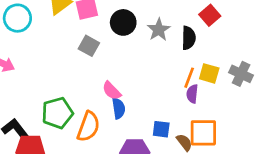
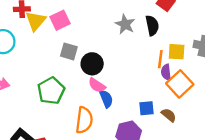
black circle: (123, 22) -> (92, 64), moved
green pentagon: (57, 113) -> (51, 91), moved
orange square: (203, 133) -> (180, 84), moved, turned -30

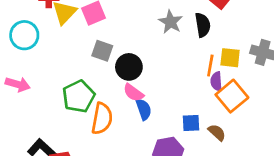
orange semicircle: (84, 120) -> (102, 119), moved

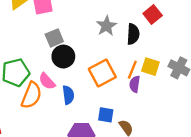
gray square: (102, 51) -> (54, 38), moved, turned 36
pink semicircle: (133, 93) -> (47, 81), moved
orange square: (232, 96) -> (102, 73), moved

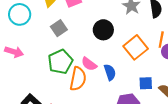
gray square: (54, 38) -> (59, 28), moved
black circle: (63, 57) -> (103, 30), moved

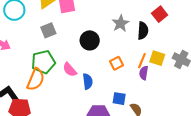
orange square: (136, 47) -> (117, 63), size x0.6
orange semicircle: (78, 79) -> (36, 79), moved

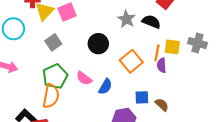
black semicircle: (143, 31) -> (151, 22), turned -60
orange square: (117, 63) -> (131, 61), size x1.5
blue semicircle: (88, 81) -> (105, 87), turned 49

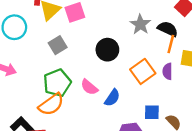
orange line: (157, 53) -> (171, 44), moved
purple semicircle: (162, 65) -> (167, 71), moved
orange semicircle: (51, 96) -> (51, 104), turned 40

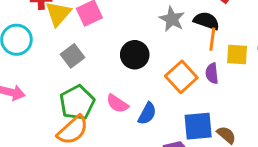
blue square: (152, 112) -> (198, 126), size x1.5

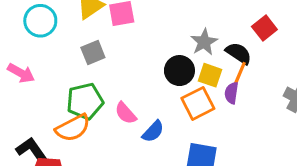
yellow square: (237, 54) -> (210, 75), moved
black circle: (135, 55) -> (179, 71), moved
purple semicircle: (212, 73) -> (231, 93), moved

